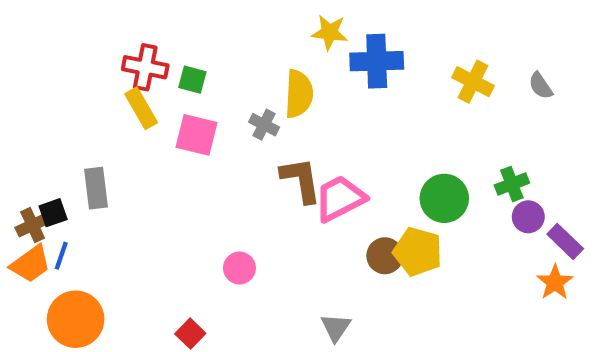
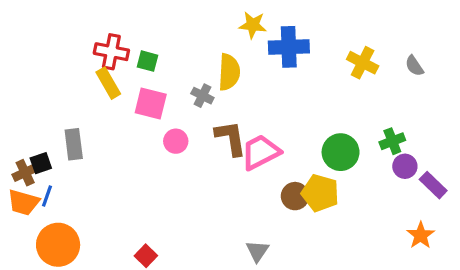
orange trapezoid: (31, 264) -> (24, 202), turned 52
pink circle: (239, 268) -> (176, 141), moved
orange star: (555, 282) -> (421, 235), moved

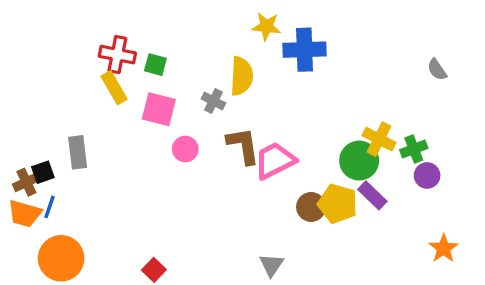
yellow cross: (363, 63) -> (379, 139), moved
purple rectangle: (433, 185) -> (372, 195), moved

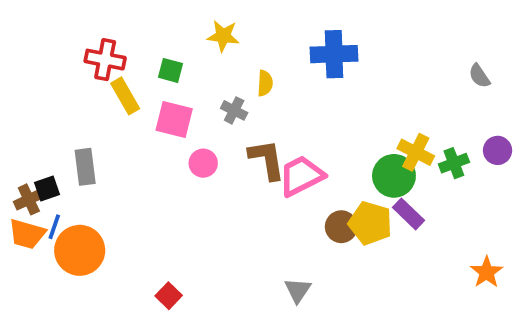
yellow star: (266, 26) -> (223, 36), moved
red cross: (117, 55) -> (105, 60), moved
yellow semicircle: (242, 76) -> (265, 83), size x0.6
purple circle: (427, 175) -> (498, 150), moved
orange circle: (61, 258) -> (80, 250), moved

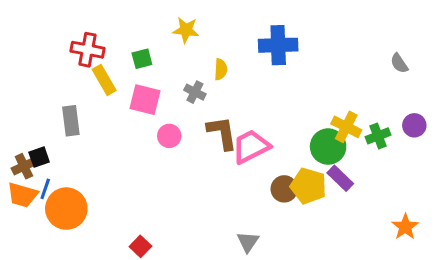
green square: (171, 70) -> (142, 59), turned -30
gray rectangle: (85, 167) -> (71, 121), moved

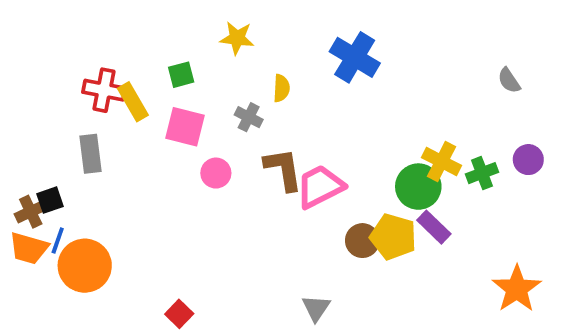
blue cross: (278, 45) -> (355, 57), turned 33
red cross: (87, 50) -> (104, 90), moved
orange star: (405, 227) -> (517, 289), size x1.4

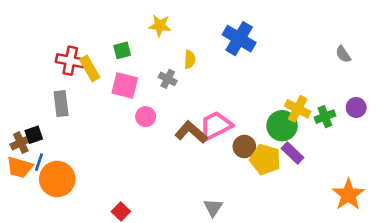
brown L-shape: (283, 169) -> (191, 132), moved, turned -40
brown circle: (362, 241) -> (244, 146), moved

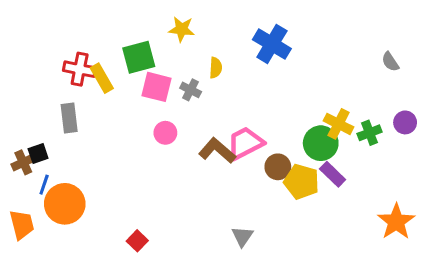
green square: (122, 50) -> (139, 57), size x1.6
pink square: (125, 85) -> (156, 87), moved
orange trapezoid: (19, 167) -> (22, 225), moved, turned -120

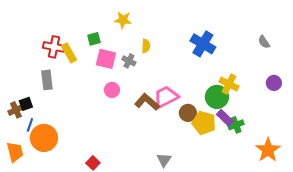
blue cross: (272, 44) -> (203, 44), moved
green square: (139, 57) -> (94, 39), size x0.6
green cross: (370, 133) -> (236, 125), moved

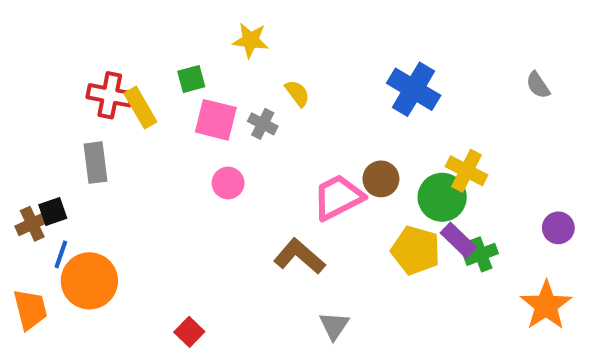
yellow semicircle: (146, 46) -> (297, 93), turned -40
purple circle: (274, 83) -> (558, 228), moved
brown L-shape: (147, 102) -> (299, 256), moved
brown circle: (188, 113) -> (381, 179), moved

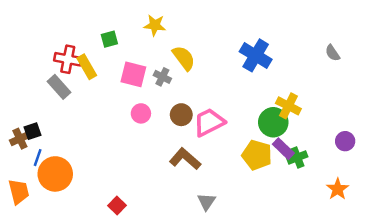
green square: (191, 79) -> (109, 39), moved
yellow semicircle: (297, 93) -> (184, 58), size x1.5
gray rectangle: (96, 163) -> (59, 87), moved, turned -35
brown circle: (381, 179) -> (181, 115), moved
orange star: (546, 305) -> (338, 189), size x0.7

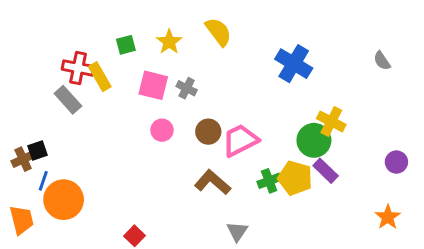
yellow star: (155, 25) -> (169, 42), moved, turned 30
yellow semicircle: (184, 58) -> (218, 32), moved
green cross: (297, 158) -> (269, 181), moved

